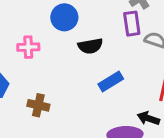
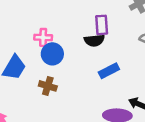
blue circle: (64, 17) -> (52, 54), moved
purple rectangle: (132, 24) -> (102, 25), moved

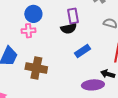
blue circle: (52, 54) -> (33, 14), moved
brown cross: (48, 86) -> (36, 68), size x1.5

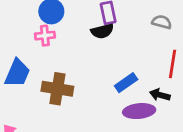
blue rectangle: (83, 51) -> (126, 83), moved

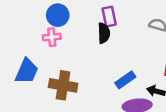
black semicircle: (102, 31) -> (104, 33), turned -78

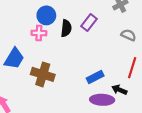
purple rectangle: (109, 17) -> (89, 22), turned 42
black semicircle: (104, 33) -> (66, 28), moved

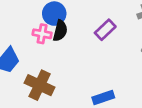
black semicircle: (66, 28) -> (60, 31), moved

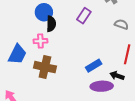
pink cross: (42, 34) -> (40, 41), moved

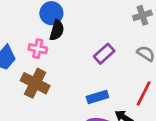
purple rectangle: (84, 16) -> (104, 54), moved

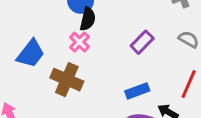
pink cross: (38, 49) -> (79, 42), moved, turned 36

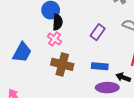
brown cross: (67, 80) -> (62, 64), moved
blue rectangle: (137, 91) -> (100, 66), turned 35

